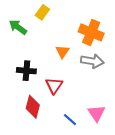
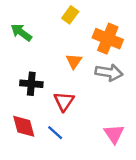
yellow rectangle: (42, 12) -> (70, 15), moved
red diamond: (33, 107) -> (24, 126), moved, turned -30
blue line: (70, 120) -> (55, 133), moved

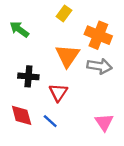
orange triangle: (74, 61) -> (67, 56), size x1.6

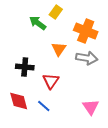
green arrow: (19, 29) -> (38, 23), moved
orange triangle: (67, 56) -> (59, 49), size x0.7

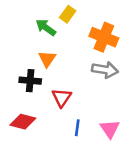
orange triangle: (59, 49) -> (47, 59), moved
red diamond: (19, 101) -> (23, 122), turned -60
blue line: (44, 106) -> (77, 128), moved, turned 56

